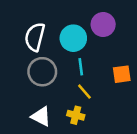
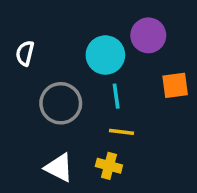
white semicircle: (35, 37) -> (25, 53), moved, size x0.6
orange square: (122, 74) -> (175, 85), moved
yellow line: (84, 92) -> (121, 132), turned -42

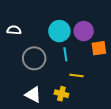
purple circle: (148, 35) -> (84, 31), moved
white semicircle: (25, 53) -> (14, 30), turned 80
yellow line: (121, 132) -> (77, 75), moved

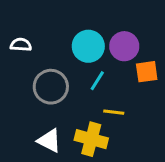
cyan line: (65, 54) -> (97, 81), turned 40
yellow cross: (61, 94) -> (91, 139), size x1.5

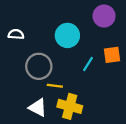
purple circle: (124, 46) -> (104, 16), moved
cyan line: (97, 81) -> (88, 64), moved
yellow line: (114, 112) -> (55, 86), moved

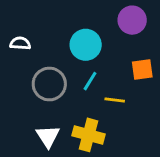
cyan line: (88, 64) -> (90, 81), moved
yellow line: (55, 86) -> (115, 100), moved
white triangle: (38, 108) -> (48, 136), turned 30

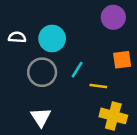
cyan circle: (86, 45) -> (52, 39), moved
yellow cross: (89, 135) -> (113, 116), moved

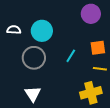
cyan line: (77, 70) -> (71, 56), moved
yellow line: (98, 86) -> (100, 69), moved
yellow cross: (113, 116) -> (91, 93), turned -30

